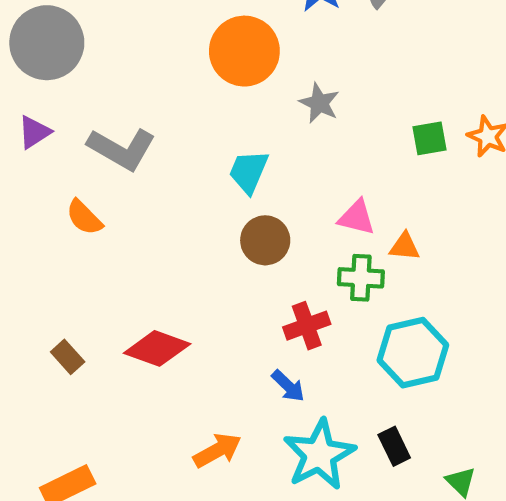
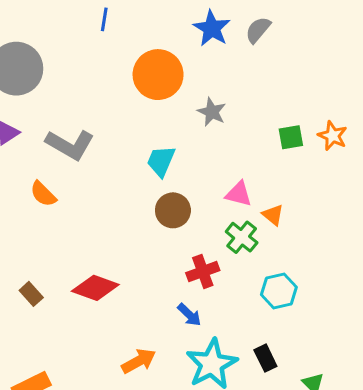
orange triangle: (405, 247) -> (273, 215), turned 35
green cross: (361, 278) -> (242, 237), turned 36
cyan hexagon: (413, 353) -> (279, 291), size x0.7

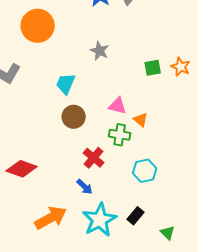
orange circle: (158, 75) -> (38, 26), moved
green cross: (242, 237) -> (120, 135), turned -30
red cross: (203, 272) -> (94, 158), turned -30
black rectangle: (265, 358) -> (136, 216), turned 66
orange arrow: (139, 361) -> (51, 218), size x1.4

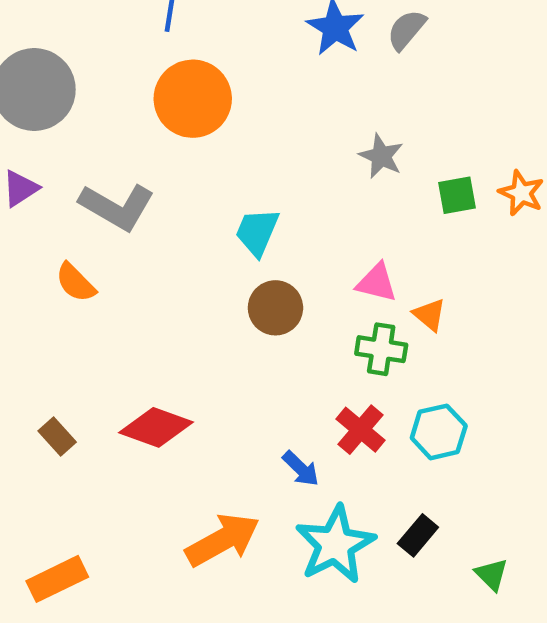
gray star: (100, 51) -> (381, 156), moved
red cross: (94, 158) -> (361, 430), moved

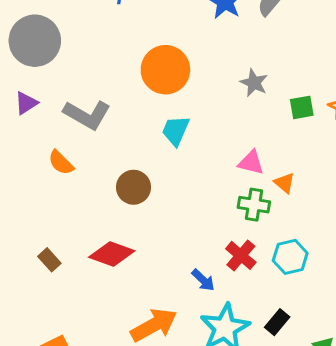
orange circle: (193, 99) -> (165, 70), moved
brown circle: (275, 308) -> (133, 187), moved

